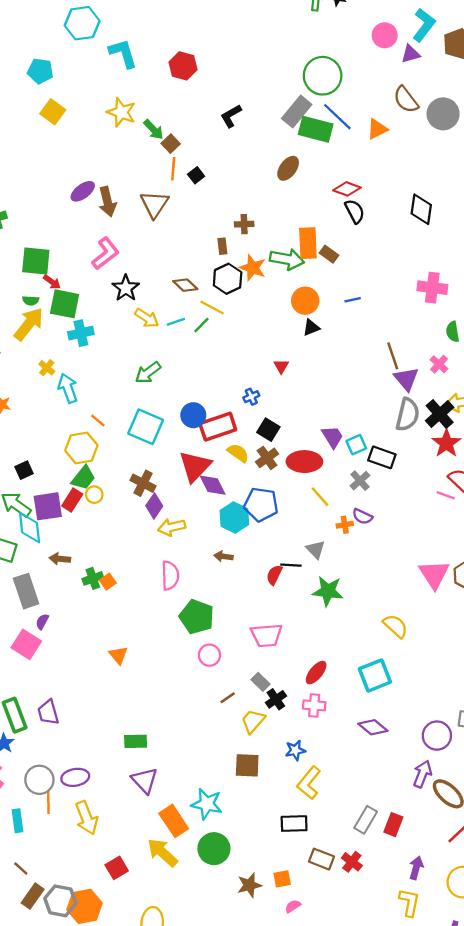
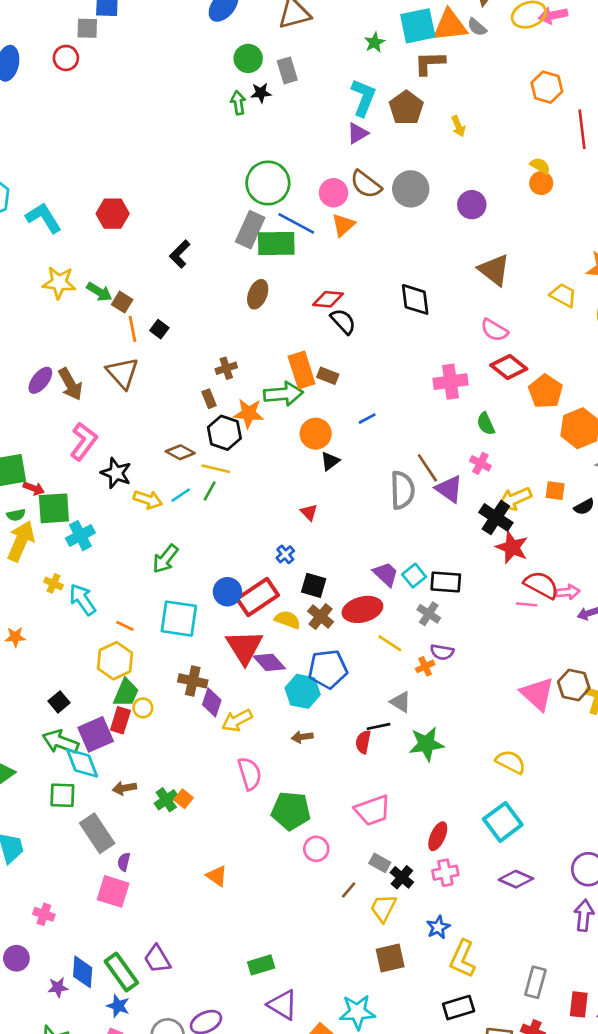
pink circle: (385, 35) -> (334, 193), moved
gray semicircle: (408, 415) -> (402, 490), moved
red rectangle: (393, 825) -> (579, 1004), moved

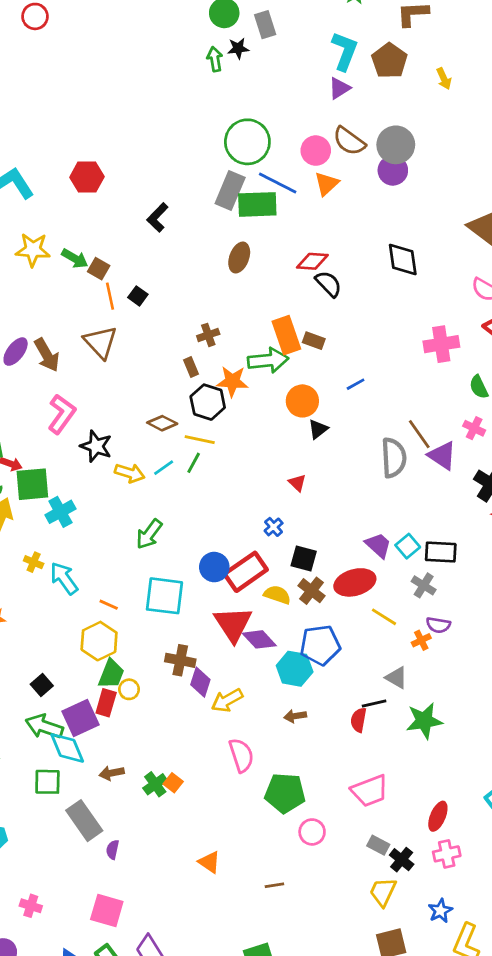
purple circle: (472, 205) -> (393, 170), moved
brown line: (349, 890) -> (274, 885), moved, turned 42
pink square: (113, 891) -> (107, 910), moved

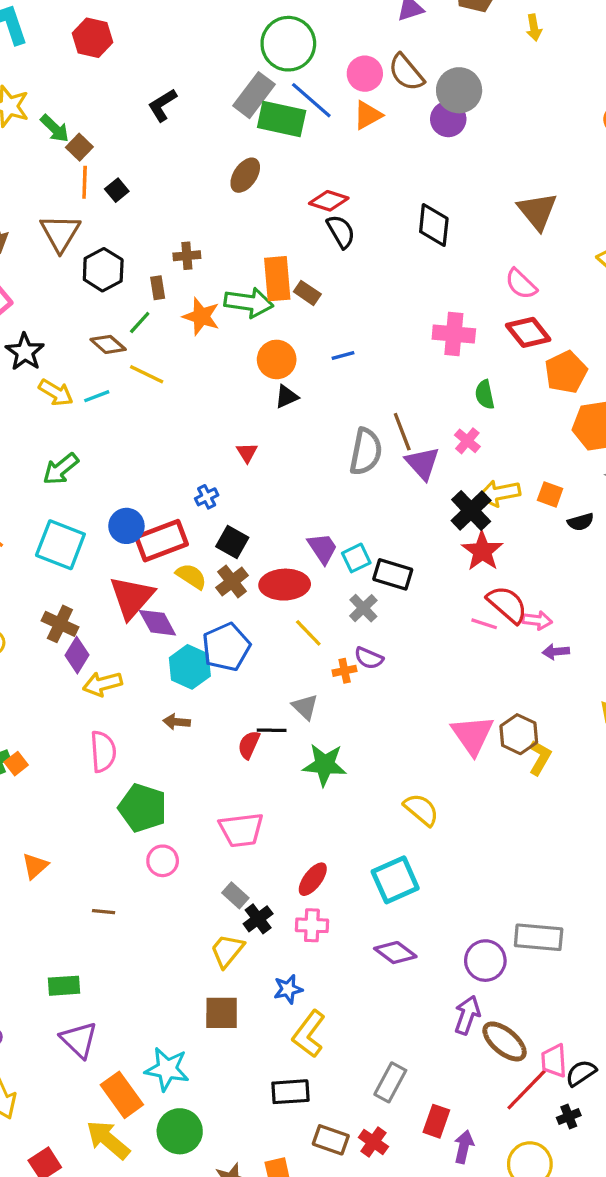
black hexagon: (208, 402) -> (103, 270), moved
green line: (194, 463) -> (140, 322), moved
blue pentagon: (320, 645) -> (226, 647), turned -30
orange triangle: (209, 862) -> (35, 866), turned 30

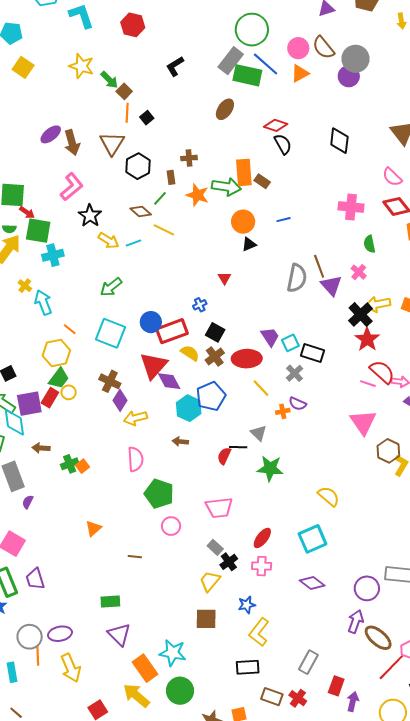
pink triangle: (472, 735) -> (363, 422), moved

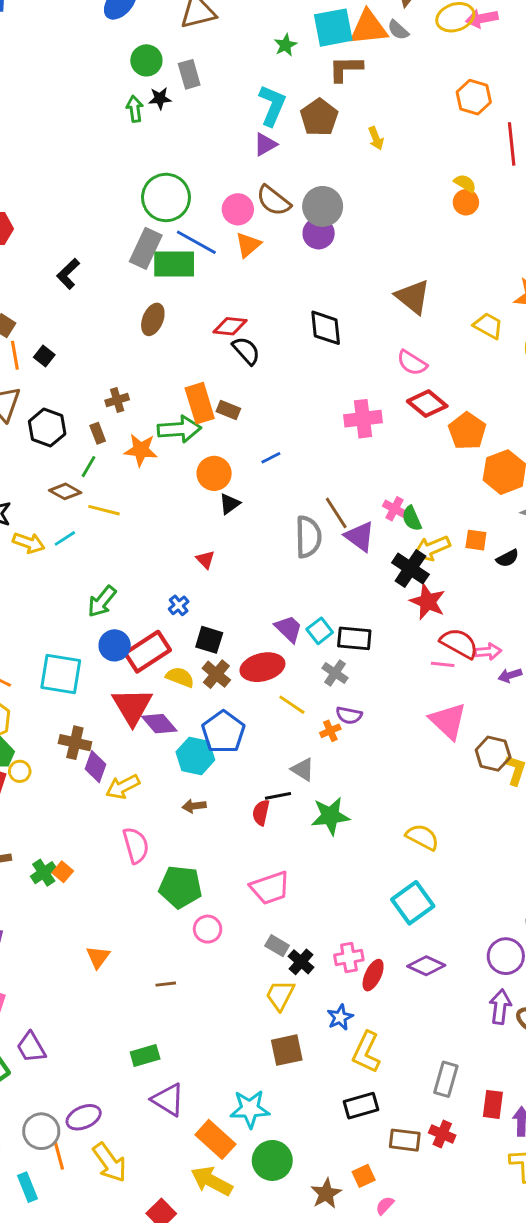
green semicircle: (369, 244) -> (412, 518), moved
green arrow: (111, 287) -> (102, 601), moved
red ellipse: (262, 538) -> (373, 975), moved

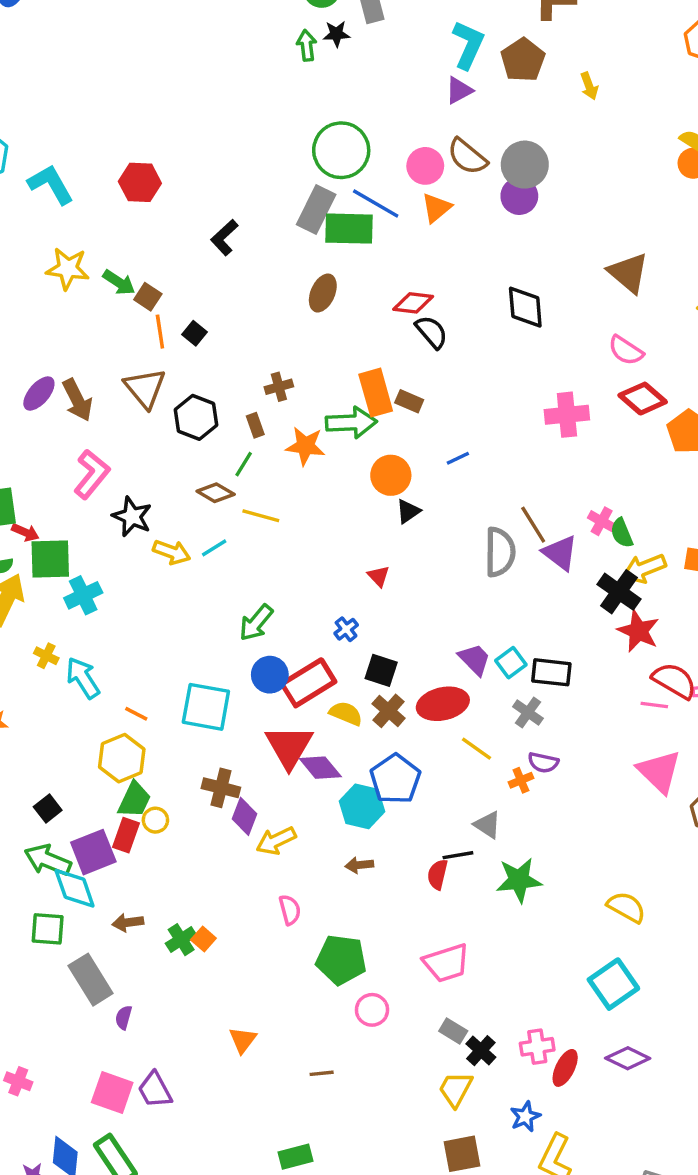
pink semicircle: (136, 845) -> (290, 910), size x0.7
purple trapezoid: (31, 1047) -> (155, 1090), moved

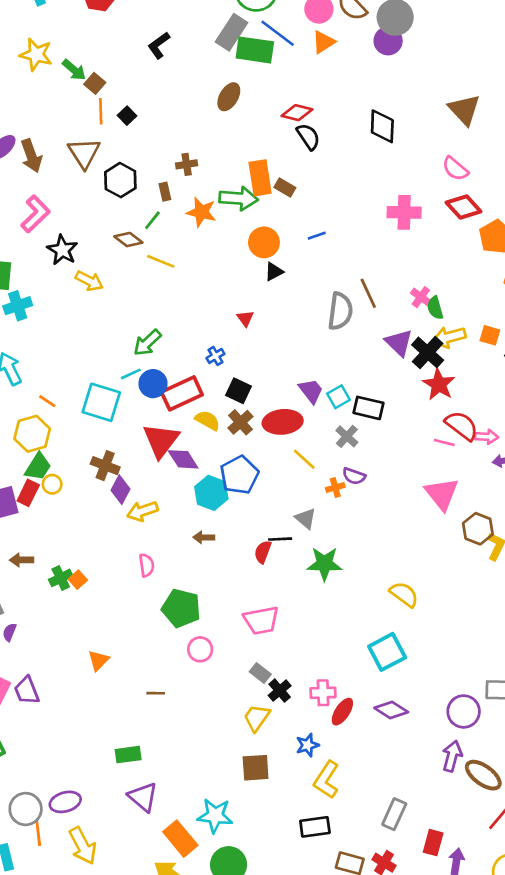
cyan line: (214, 548) -> (131, 374), moved
purple triangle: (560, 553) -> (399, 343), moved

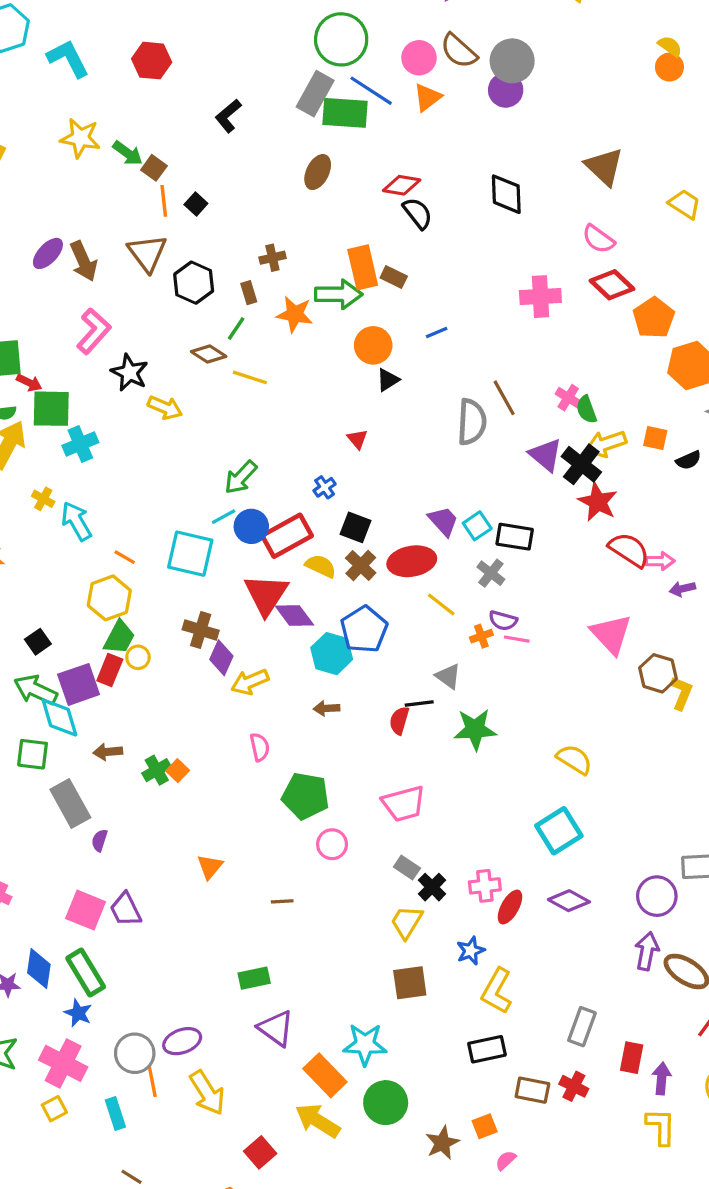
pink line: (444, 442) -> (517, 639), moved

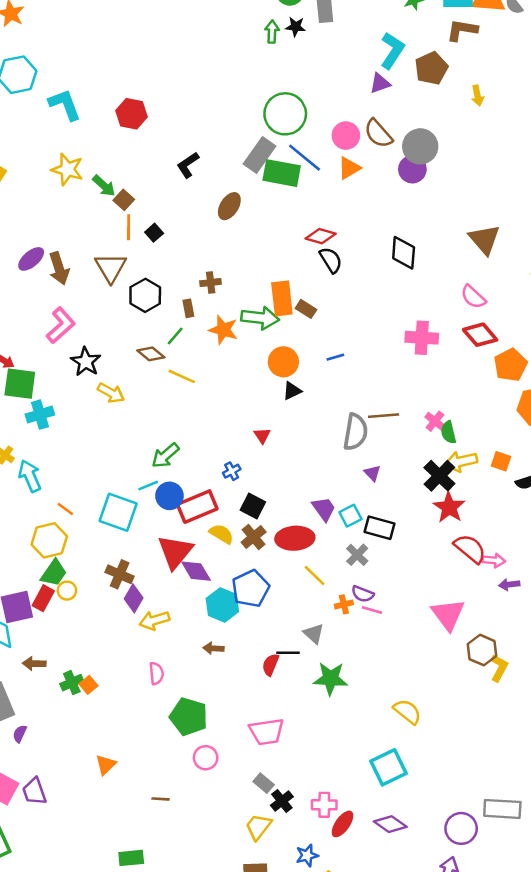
brown ellipse: (318, 172) -> (229, 206), moved
brown line: (504, 398) -> (384, 416), turned -72
purple triangle: (546, 455) -> (372, 473), moved, size x0.6

